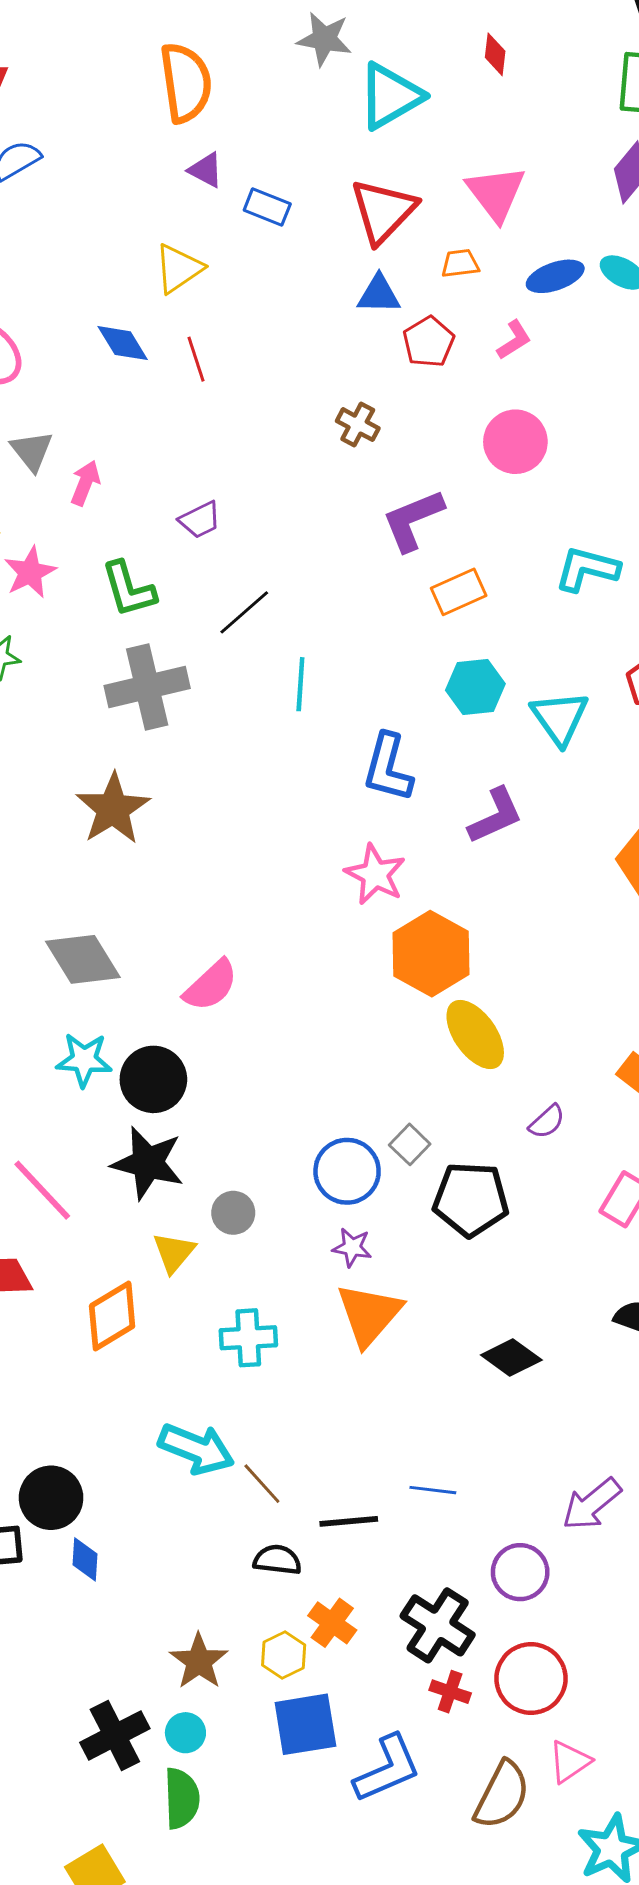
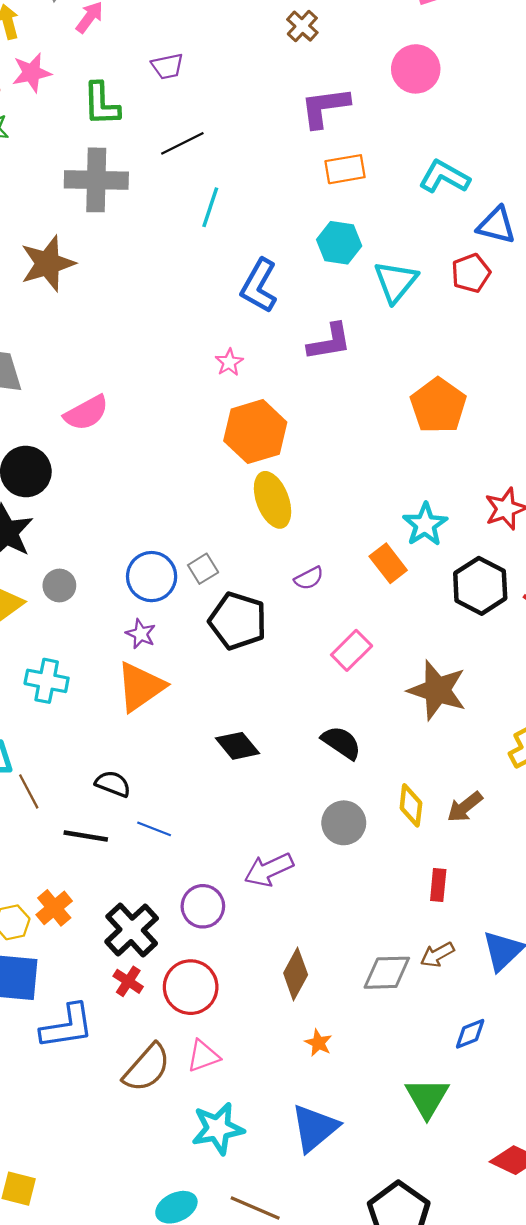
pink star: (375, 874) -> (229, 362), size x0.6
black semicircle: (277, 1560) -> (113, 784), moved

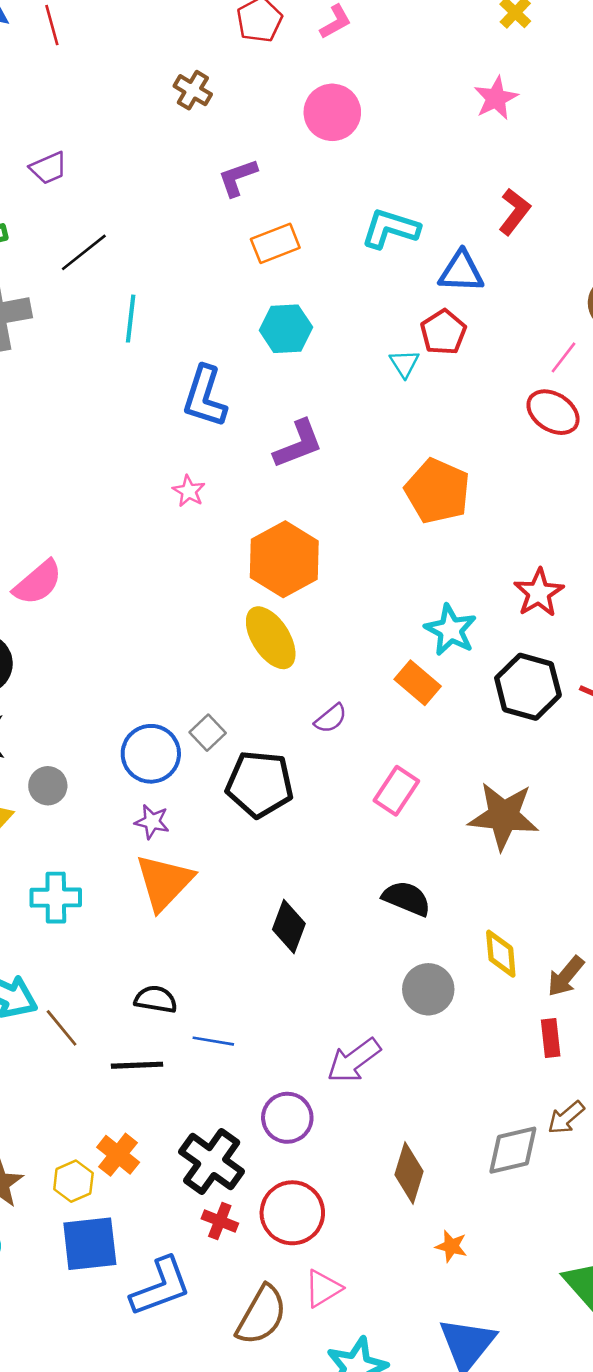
purple L-shape: (325, 107) -> (238, 178), size x0.7
cyan triangle: (396, 282) -> (404, 363), moved, size x0.6
orange hexagon: (255, 432) -> (284, 559), moved
black diamond: (237, 746) -> (289, 927), turned 72
brown arrow: (465, 807) -> (566, 976), moved

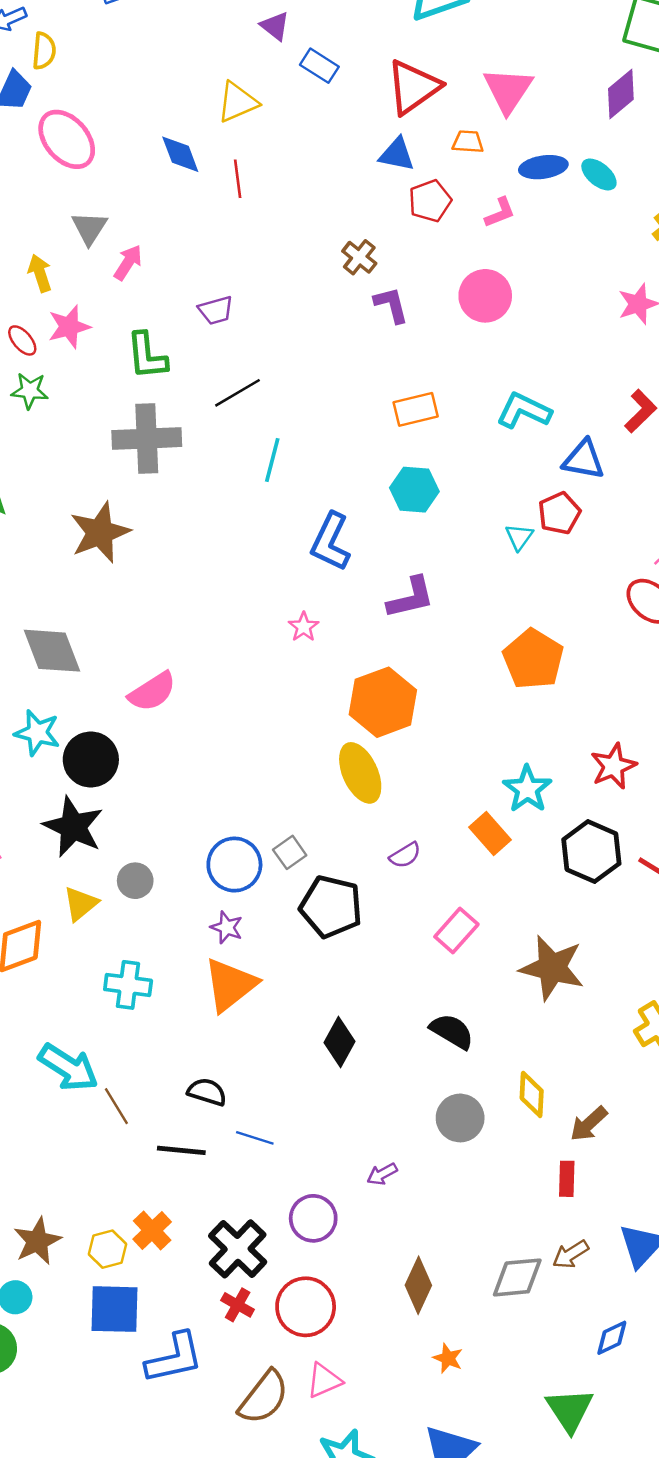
purple L-shape: (238, 178) -> (391, 305), moved, turned 87
purple arrow: (354, 1060) -> (382, 1174), size x0.6

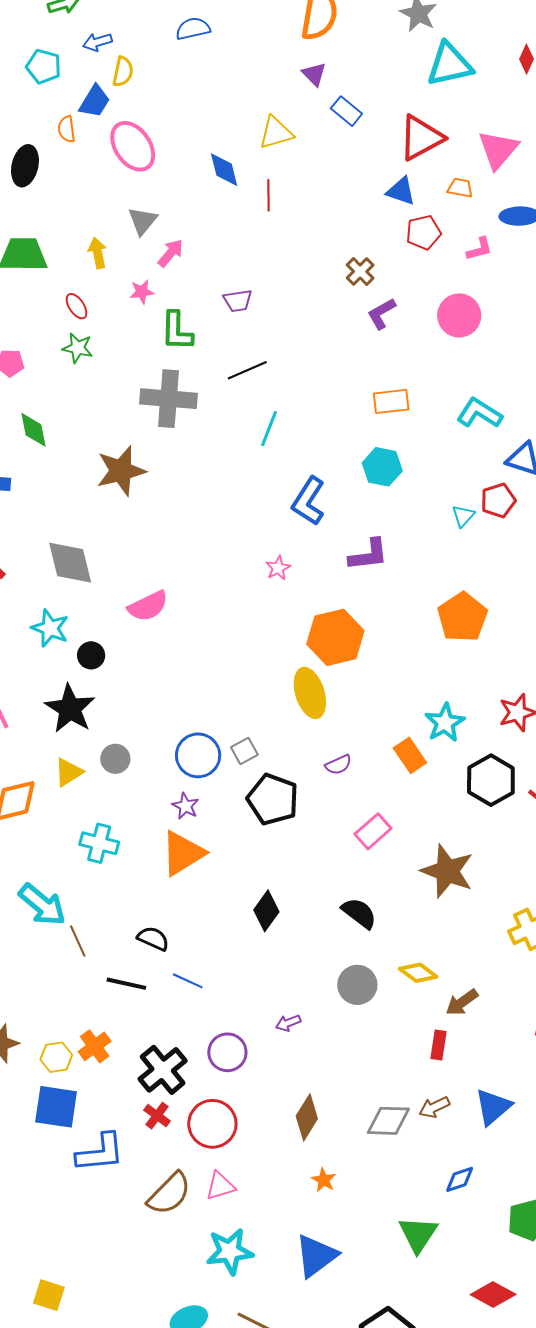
purple L-shape: (391, 305) -> (381, 314), turned -112
pink star: (69, 327) -> (142, 292), moved, size x0.7
black circle: (91, 759) -> (91, 655), size x0.6
yellow diamond: (532, 1094) -> (418, 973), turned -63

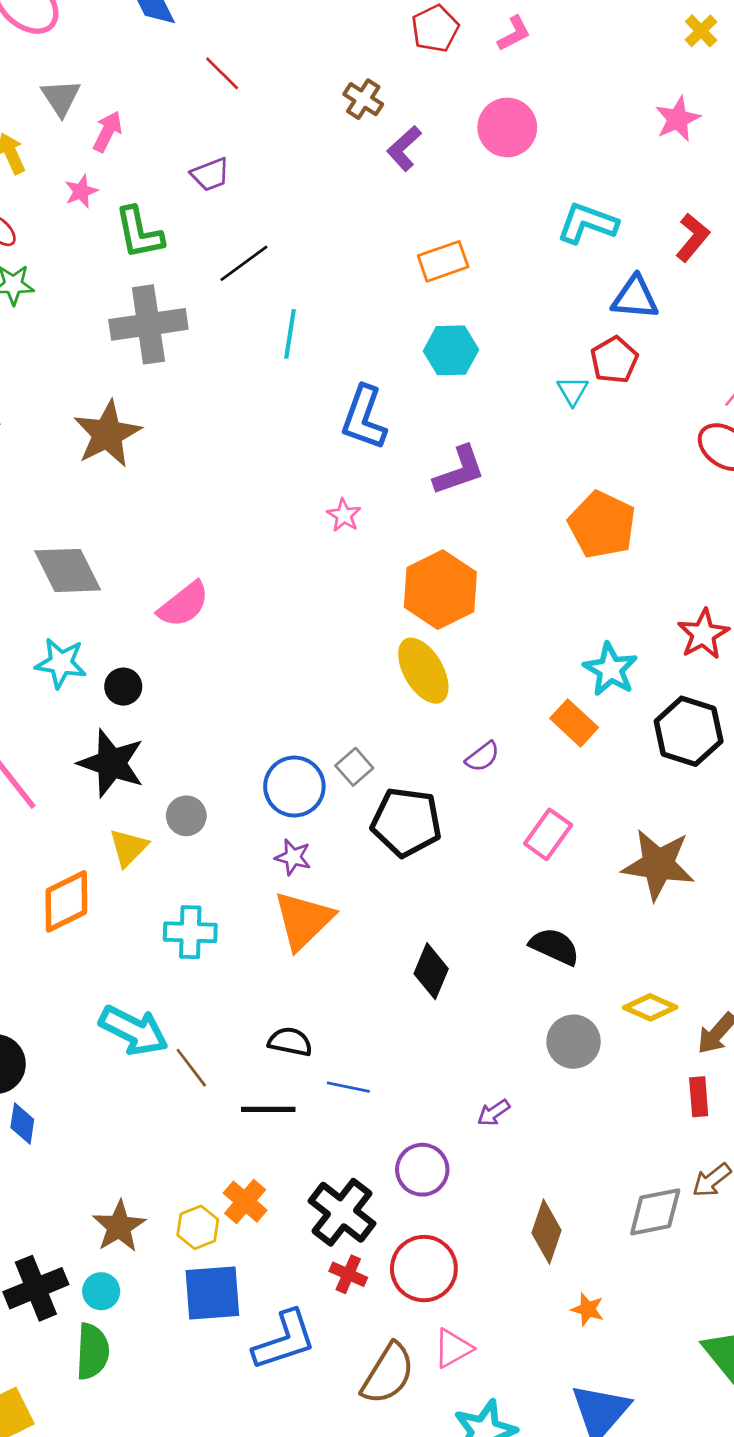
red line: (268, 195) -> (222, 73), moved, turned -32
cyan L-shape: (479, 413) -> (587, 223), moved

